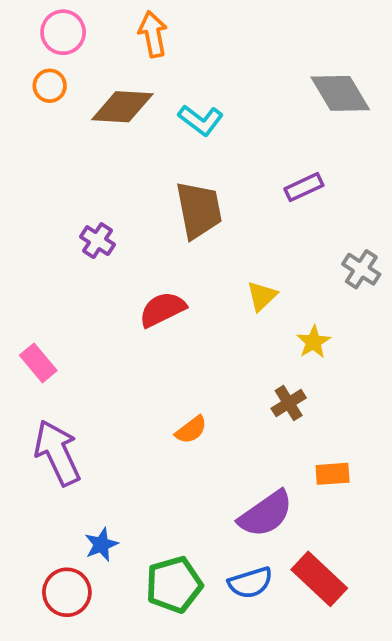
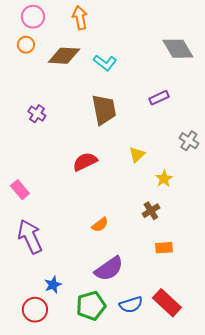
purple cross: (97, 241) -> (37, 114), moved
orange rectangle: (333, 474) -> (164, 248), moved
purple semicircle: (266, 514) -> (109, 269), moved

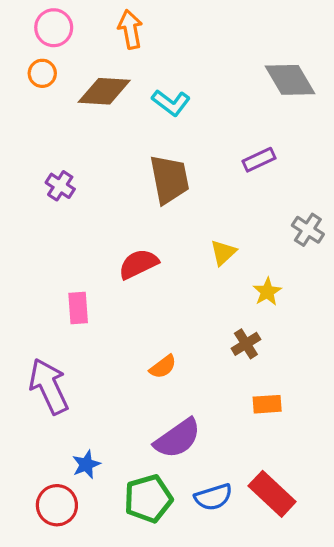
pink rectangle: (20, 190) -> (78, 308), moved, turned 36

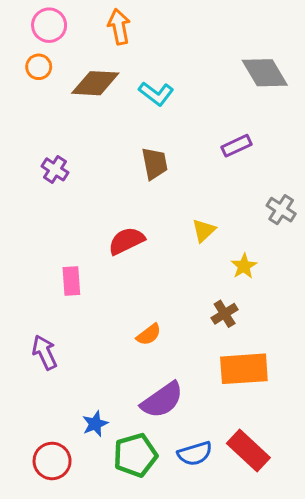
brown trapezoid: (169, 179) -> (155, 163), size x0.7
purple arrow: (49, 386) -> (45, 352), size x0.7
orange rectangle: (267, 404) -> (244, 369), size x1.8
blue star: (86, 464) -> (95, 424), moved

